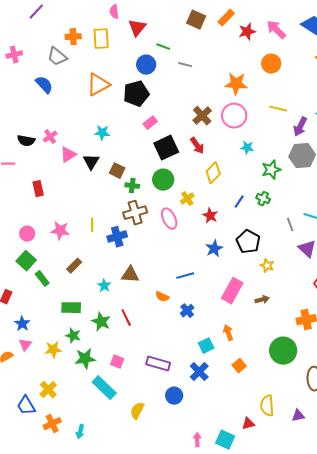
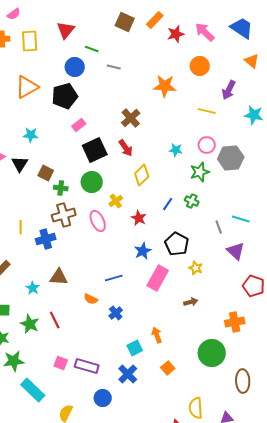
pink semicircle: (114, 12) -> (14, 14), moved, turned -120
pink circle: (234, 116) -> (207, 145), moved, size x0.7
purple arrow: (300, 127) -> (229, 90), moved
pink rectangle: (232, 291) -> (158, 278), moved
pink square: (117, 362) -> (61, 363), moved

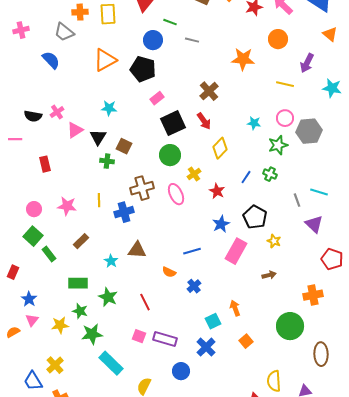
black pentagon: (65, 96) -> (143, 69), turned 30
green cross: (61, 188) -> (107, 161), moved
red line: (55, 320) -> (145, 302), moved

